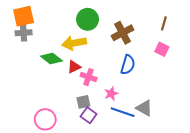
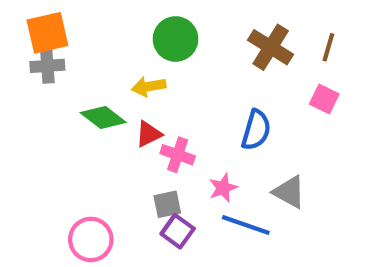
brown cross: (123, 33) -> (271, 47), moved, turned -30
yellow arrow: (74, 43) -> (149, 87), size x0.7
gray triangle: (144, 108) -> (289, 192), moved

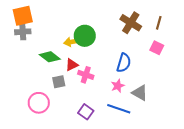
green circle: (176, 39) -> (85, 36), moved
pink star: (223, 188) -> (118, 86), moved
gray square: (167, 204) -> (59, 82), moved
pink circle: (91, 239) -> (39, 103), moved

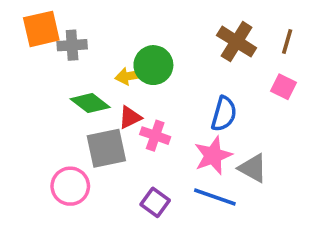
gray cross: (23, 32) -> (72, 45), moved
gray square: (59, 82) -> (106, 148), size x1.6
pink star: (118, 86) -> (213, 155), size x1.5

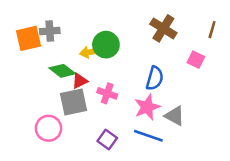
orange square: (41, 29) -> (29, 38), moved
brown line: (287, 42) -> (212, 30), moved
red triangle: (130, 117) -> (80, 81), moved

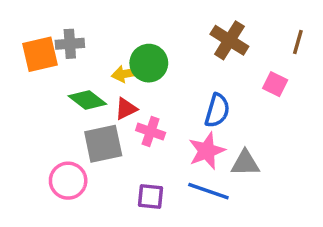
red triangle: (80, 81) -> (126, 109), moved
gray triangle: (175, 116) -> (245, 163), turned -30
purple square: (107, 140) -> (151, 196), turned -30

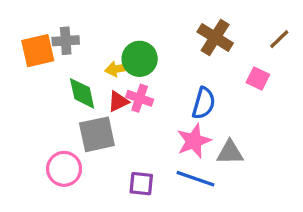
brown line: (298, 42) -> (279, 39), turned 30
green diamond: (87, 100) -> (82, 93), turned 40
pink cross: (151, 132) -> (140, 98), moved

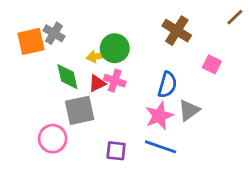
brown line: (279, 39) -> (235, 17), moved
gray cross: (66, 41) -> (54, 33), turned 35
gray triangle: (230, 152) -> (189, 110), moved, turned -35

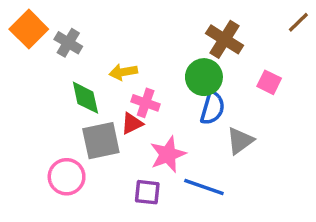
orange square: (31, 41) -> (29, 29), moved, turned -32
green circle: (115, 48) -> (204, 77), moved
red triangle: (97, 83) -> (132, 123), moved
pink star: (159, 116) -> (168, 154), moved

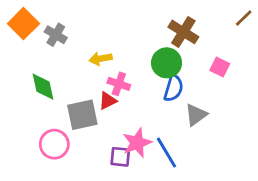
green diamond: (85, 98) -> (43, 87), moved
pink star: (168, 154) -> (137, 143), moved
blue line: (204, 187) -> (167, 153), turned 40

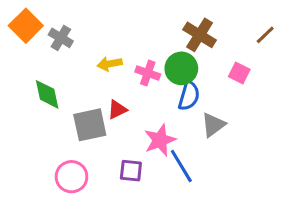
brown line: (244, 18) -> (265, 35), moved
pink cross: (119, 84) -> (148, 73), moved
pink star: (137, 143) -> (160, 140), moved
pink circle: (54, 144) -> (71, 177), moved

